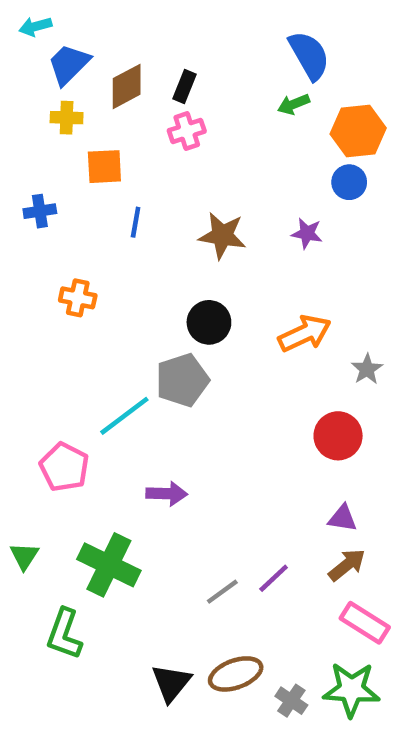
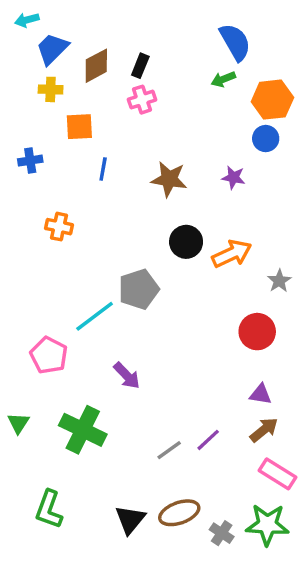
black circle: (209, 322) -> (186, 242), moved
purple arrow: (167, 494) -> (127, 376), turned 44
green L-shape: (64, 634) -> (49, 509), moved

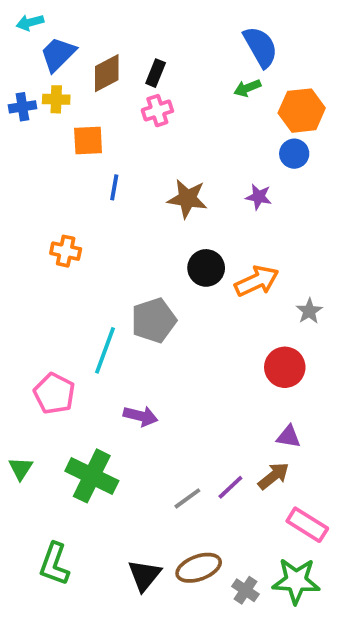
blue cross: (30, 161) -> (22, 107), moved
cyan line: (95, 316) -> (105, 350), turned -33
purple arrow: (127, 376) -> (141, 416), turned -32
brown arrow: (264, 430) -> (274, 476), moved

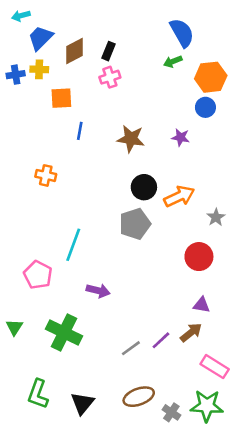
gray pentagon: (154, 320) -> (135, 224), moved
black triangle: (144, 575) -> (82, 403), moved

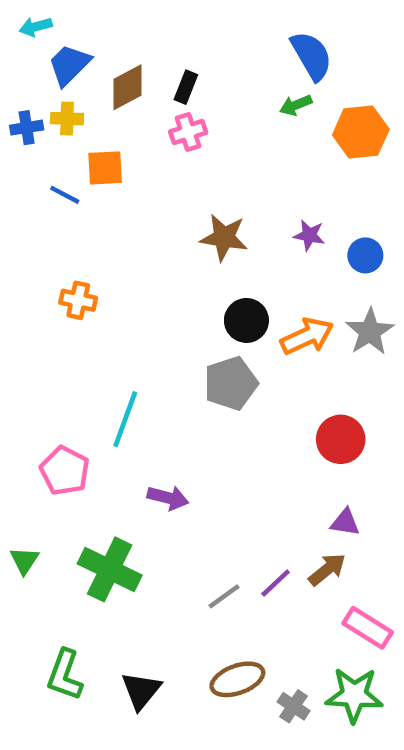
blue circle: (205, 107) -> (365, 255), moved
blue line: (80, 131) -> (65, 195), moved, turned -72
gray star: (216, 217) -> (370, 332), moved, size x1.5

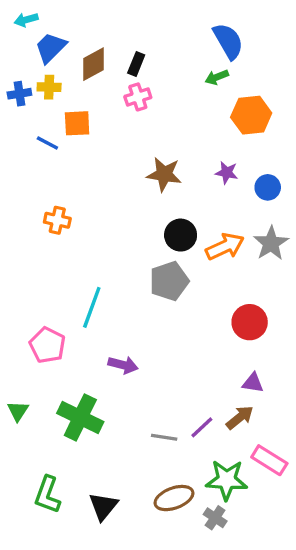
orange hexagon: (361, 132) -> (251, 115), moved
gray line: (224, 596) -> (164, 437), turned 45
green star: (354, 695) -> (227, 480), moved

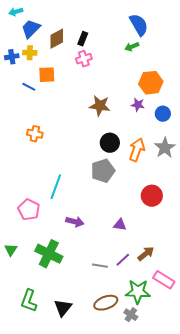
orange hexagon: (251, 115) -> (151, 83), moved
orange arrow: (225, 247) -> (137, 150), turned -45
purple triangle: (253, 383) -> (120, 225), moved

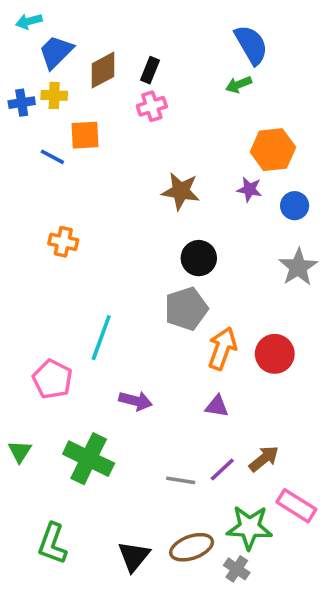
orange arrow: (137, 150) -> (222, 348), moved
black triangle: (63, 308) -> (134, 556), moved

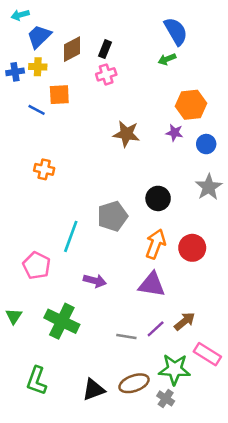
black circle: (199, 258) -> (158, 198), moved
gray pentagon: (186, 309) -> (112, 216), moved
purple triangle: (217, 406) -> (152, 285), size x1.6
black triangle: (134, 556) -> (94, 390), turned 30

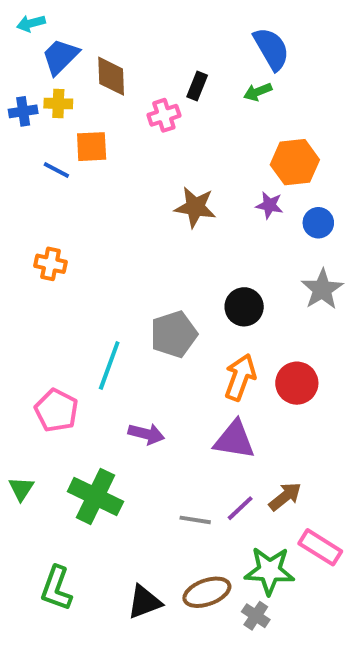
brown diamond: (72, 49) -> (111, 76), turned -64
black rectangle: (105, 49) -> (197, 86), moved
orange cross: (44, 169) -> (51, 264), moved

